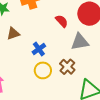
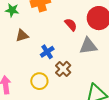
brown cross: (67, 67) -> (63, 69), moved
yellow circle: (43, 70) -> (39, 81), moved

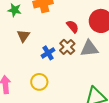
brown triangle: (22, 36) -> (23, 36), turned -40
brown cross: (63, 69) -> (67, 47), moved

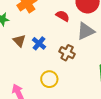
brown cross: (67, 47) -> (67, 53), moved
blue cross: (48, 53) -> (39, 43), moved

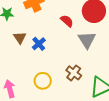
gray triangle: (86, 31) -> (87, 40), turned -48
brown cross: (67, 53) -> (74, 73), moved

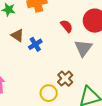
brown triangle: (20, 38) -> (17, 35), turned -32
yellow circle: (43, 81) -> (49, 93), moved

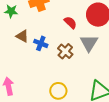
blue cross: (35, 44) -> (41, 43), turned -32
brown cross: (65, 79) -> (65, 51), moved

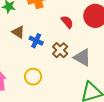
gray triangle: (89, 43) -> (82, 57), moved, turned -36
yellow circle: (58, 91) -> (33, 77), moved

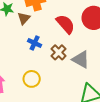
red semicircle: (67, 22) -> (65, 24), size x1.5
brown triangle: (18, 32) -> (24, 18), moved, turned 40

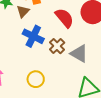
blue cross: (35, 43) -> (33, 36), size x1.5
yellow circle: (32, 79) -> (36, 79), moved

